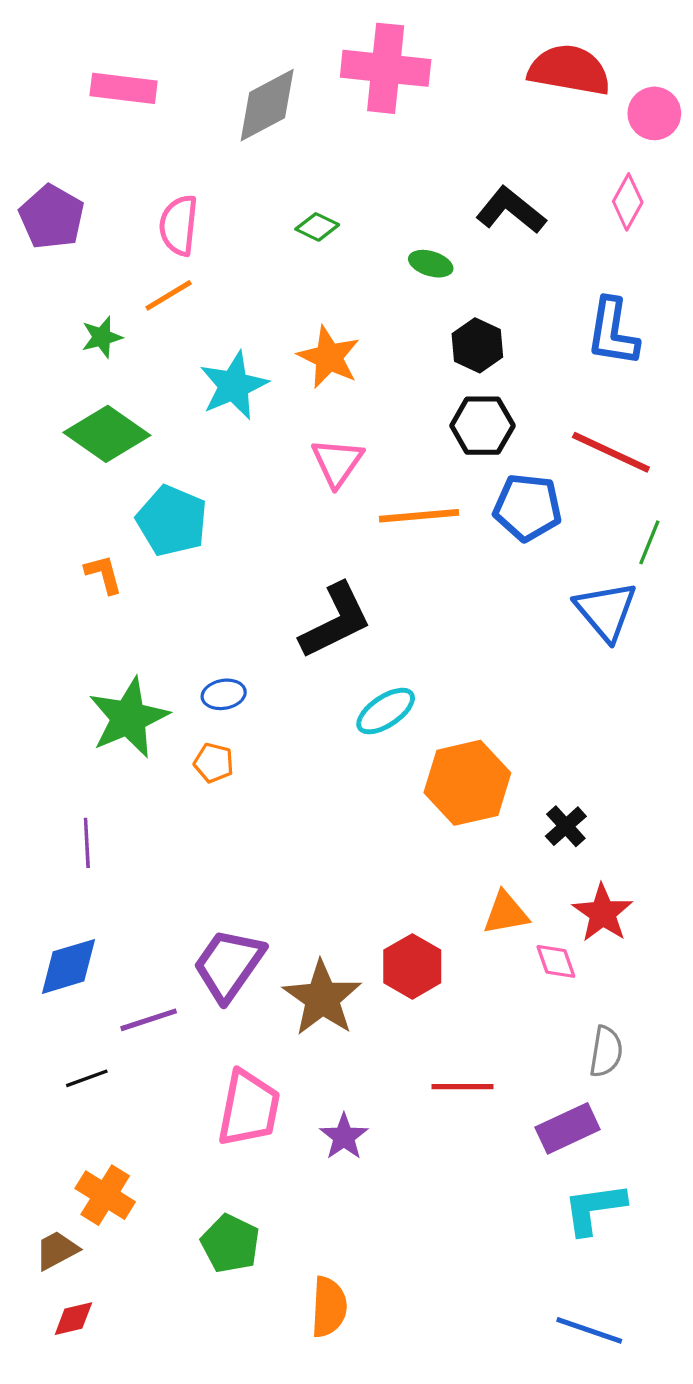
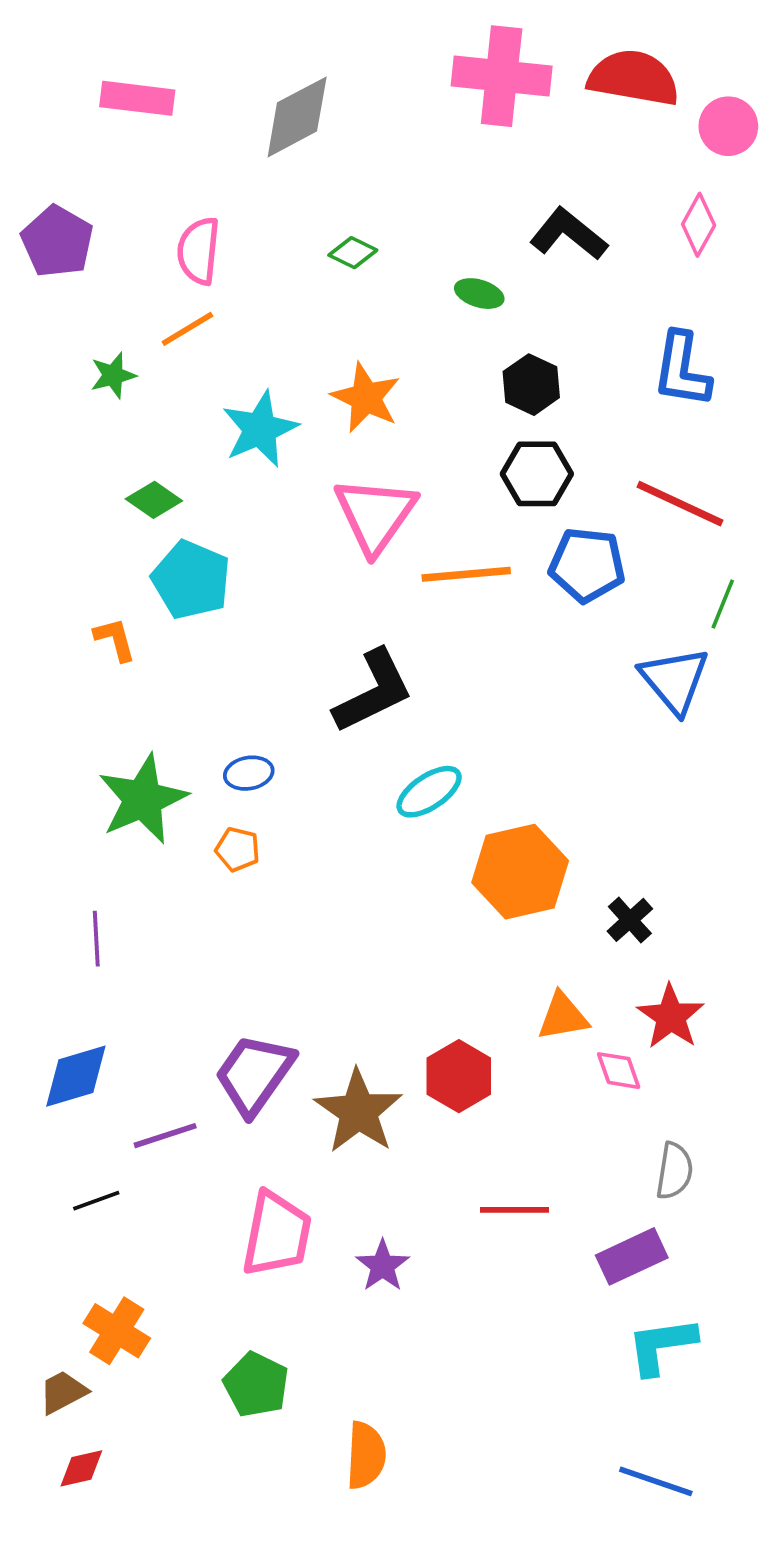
pink cross: (386, 68) -> (502, 76), moved
green diamond: (107, 434) -> (154, 500), moved, size x0.6
pink triangle: (337, 462) -> (375, 515), size x1.4

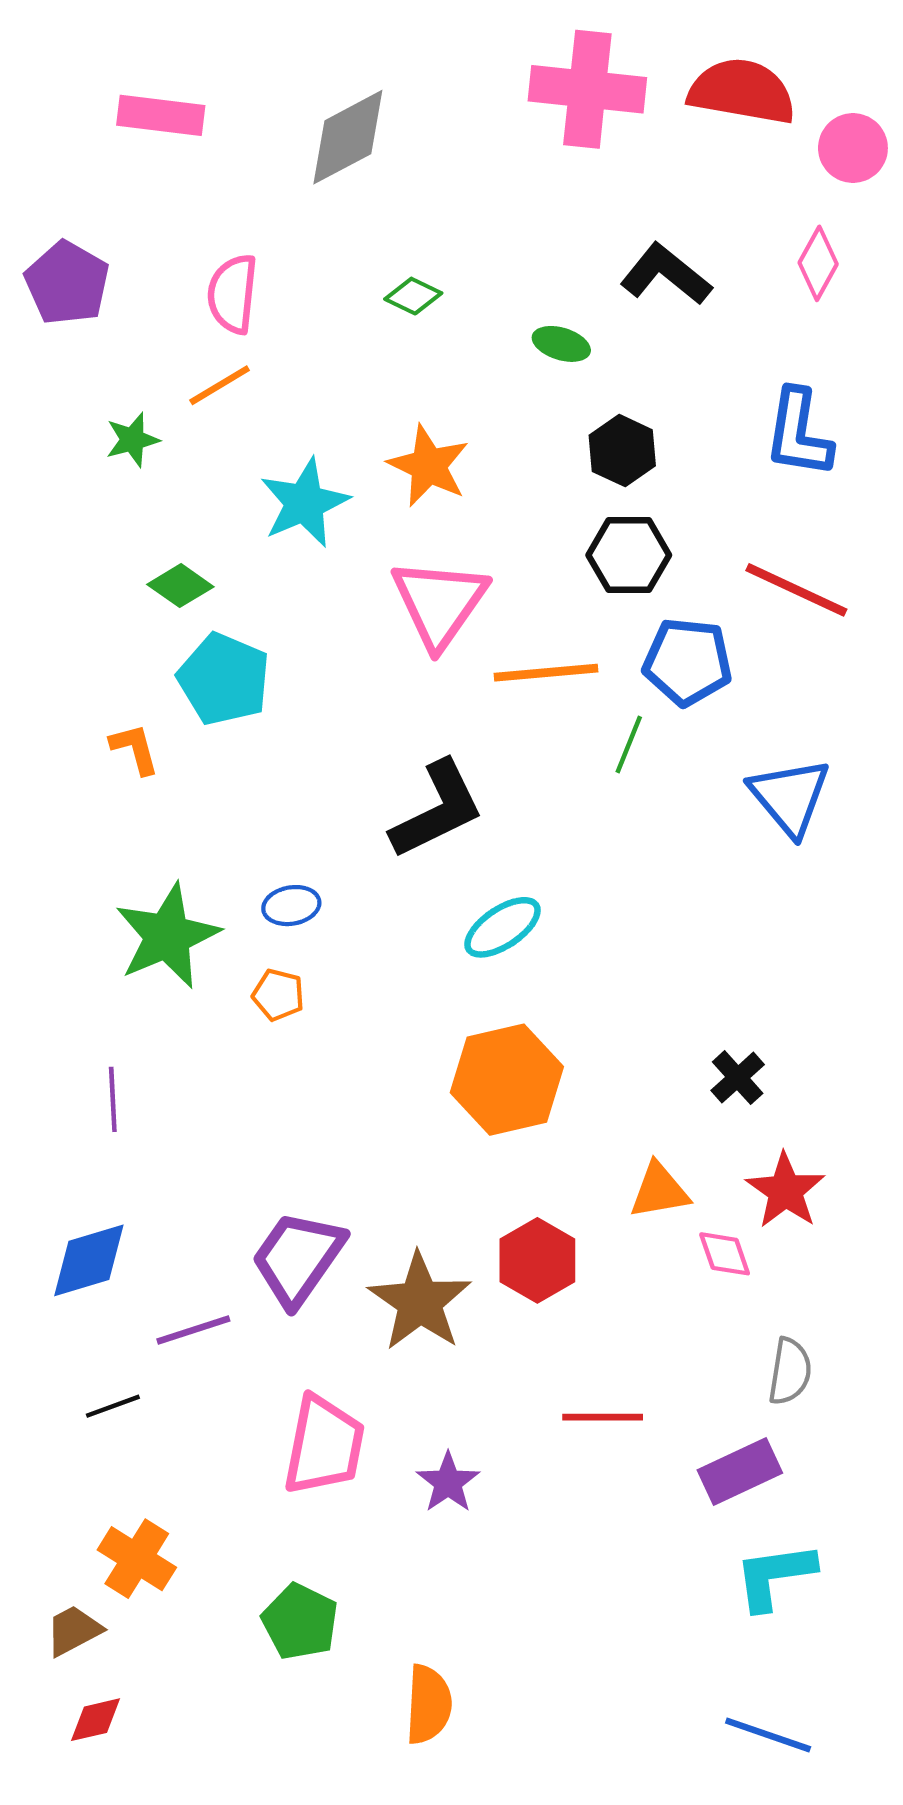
green line: (723, 604) -> (629, 744), moved
orange hexagon: (520, 872) -> (507, 1080), moved

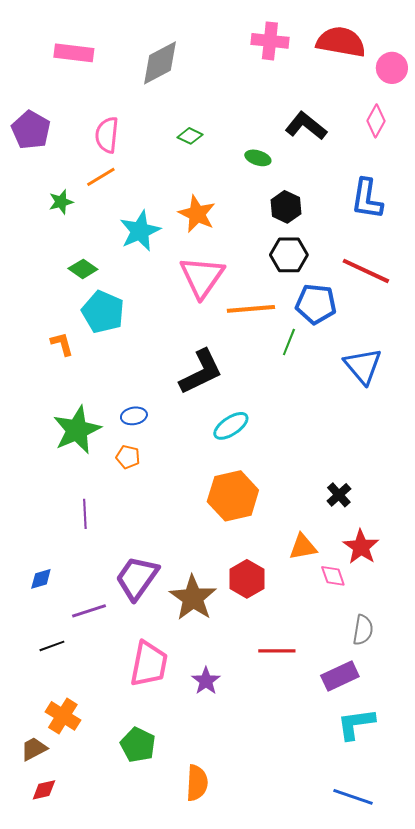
pink cross: (587, 89) -> (270, 41), size x0.7
purple line: (113, 1099) -> (85, 514), moved
blue diamond: (89, 1260) -> (41, 579), size x0.6

